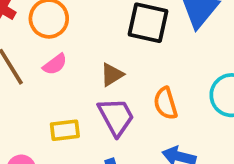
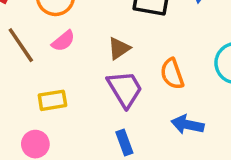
yellow rectangle: (65, 130) -> (52, 100), moved

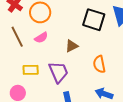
purple trapezoid: (125, 89) -> (59, 72), moved

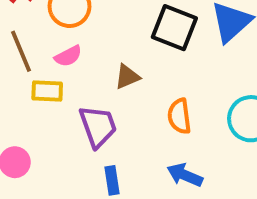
yellow rectangle: (31, 70) -> (47, 91), moved

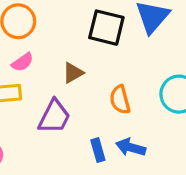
purple trapezoid: (98, 126) -> (54, 117), turned 54
blue rectangle: (112, 180) -> (98, 150), moved

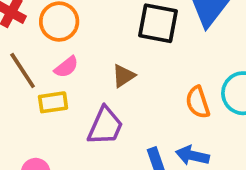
orange semicircle: (120, 100) -> (198, 102), moved

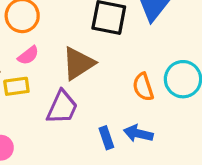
brown triangle: (123, 76) -> (78, 63), size x1.6

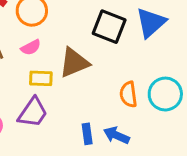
yellow rectangle: (16, 86) -> (41, 78), moved
purple trapezoid: (62, 107) -> (33, 113), moved

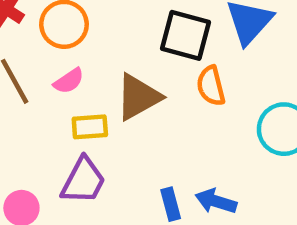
orange semicircle: (128, 94) -> (211, 86), moved

